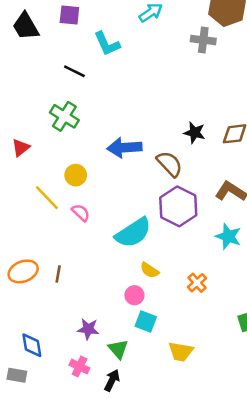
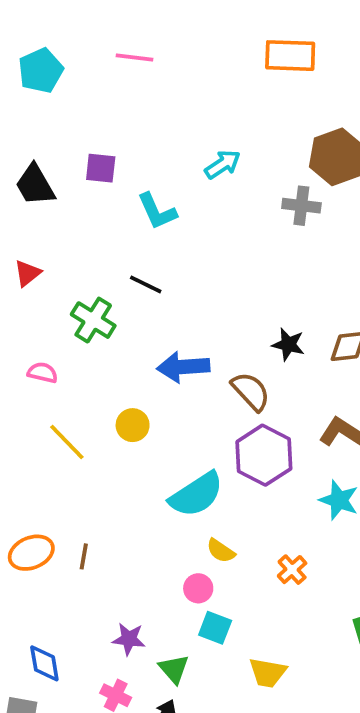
black line: (74, 71) -> (146, 284), moved
red triangle: (21, 148) -> (28, 273), moved
yellow circle: (76, 175) -> (133, 425), moved
pink semicircle: (81, 213) -> (43, 373), moved, turned -30

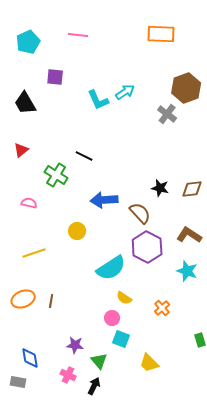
purple square: (101, 168) -> (55, 77), moved
gray cross: (301, 206) -> (167, 114), turned 30
cyan L-shape: (157, 211) -> (98, 100), moved
yellow line: (67, 442) -> (34, 253), moved, turned -65
yellow trapezoid: (268, 673) -> (149, 363), turned 35

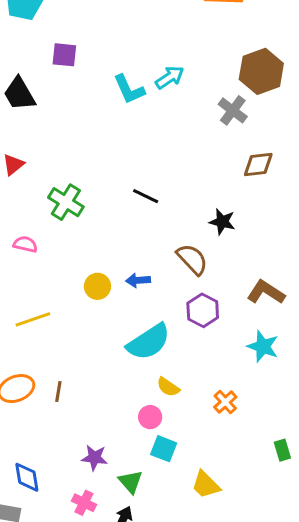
black line: (84, 156) -> (146, 196), moved
brown diamond: (192, 189) -> (258, 165), moved
blue arrow: (104, 200) -> (138, 280), moved, size x0.6
purple hexagon: (147, 247) -> (203, 310), size x0.7

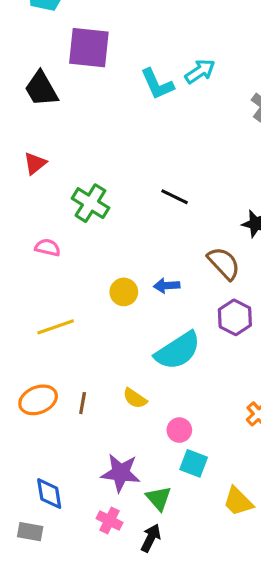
purple square: (64, 55) -> (89, 48), size x1.6
yellow semicircle: (168, 387) -> (135, 398), moved
purple star: (94, 458) -> (121, 473), size x1.4

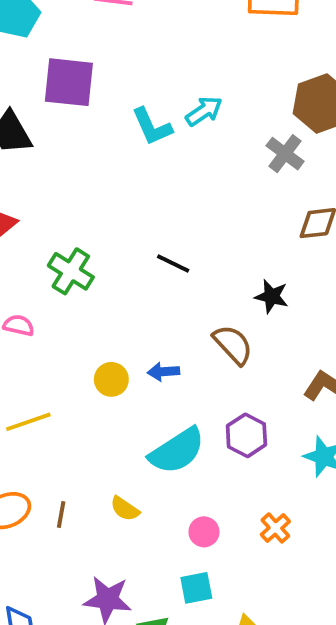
purple hexagon: (235, 317) -> (246, 435), moved
pink circle: (179, 430) -> (204, 532), moved
cyan square: (194, 463) -> (196, 588), turned -32

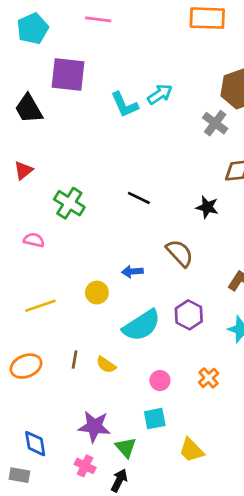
black star: (272, 296) -> (207, 207), moved
yellow circle: (111, 379) -> (97, 293), moved
brown line: (61, 514) -> (75, 360), moved

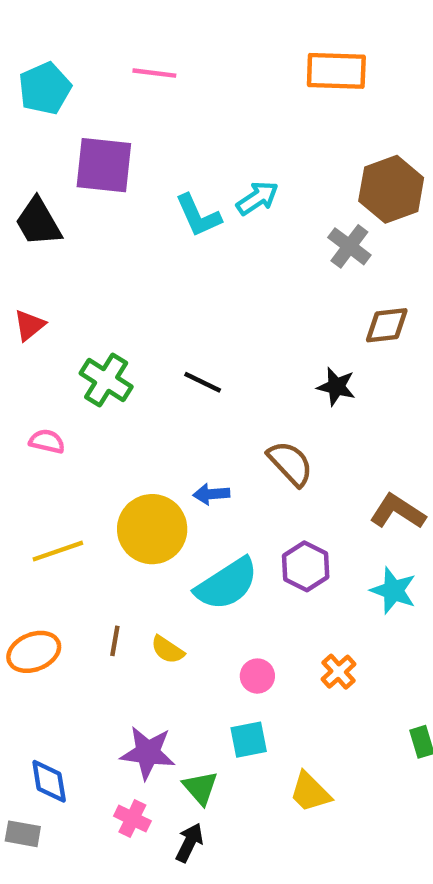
black line: (139, 198) -> (203, 382), moved
yellow circle: (97, 293) -> (152, 529), size x1.8

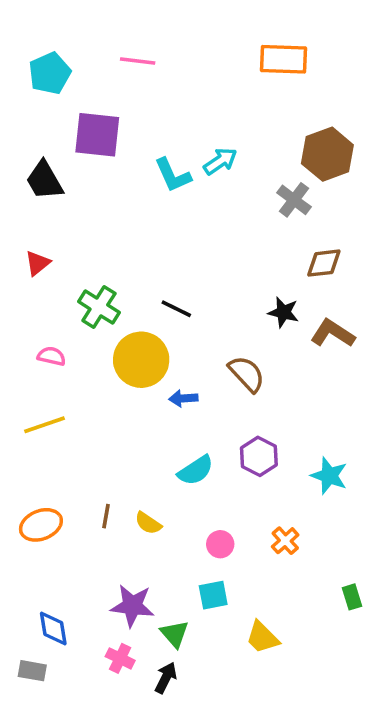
brown L-shape: (398, 512) -> (333, 333), moved
yellow circle: (152, 529) -> (141, 360), moved
yellow line: (58, 551) -> (44, 425), moved
cyan semicircle: (227, 584) -> (196, 470), size x0.7

